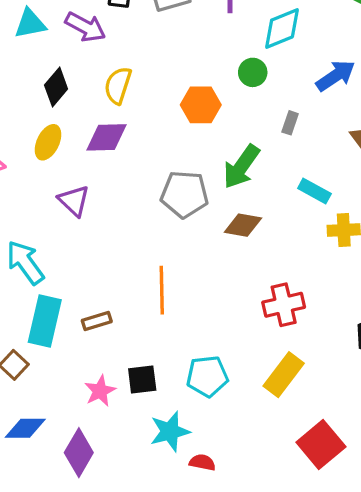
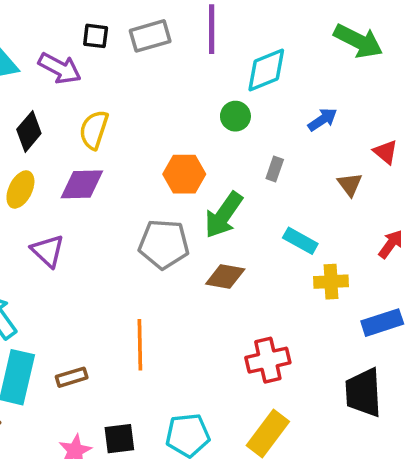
blue arrow: (336, 76) -> (322, 120), size x0.7
orange hexagon: (201, 105) -> (184, 174), moved

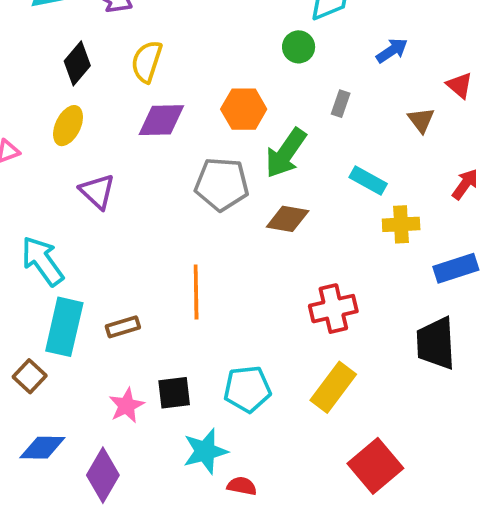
purple diamond: (82, 184) -> (161, 120), moved

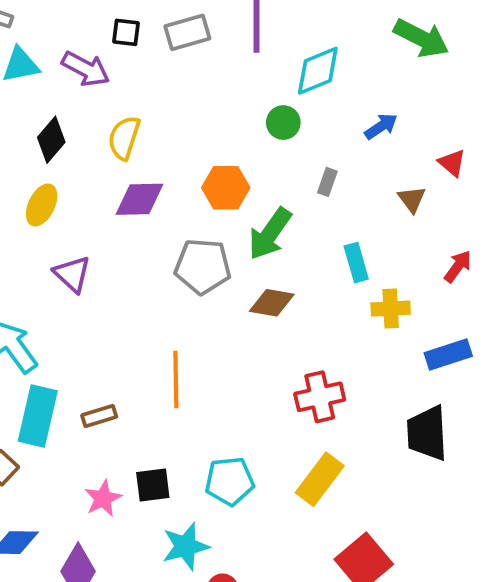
cyan rectangle: (368, 180) -> (356, 263), turned 45

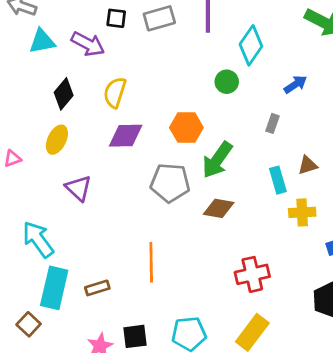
cyan diamond: (318, 71) -> (251, 45), turned -33
gray rectangle: (327, 182) -> (273, 123), moved
brown triangle: (412, 199) -> (308, 165), moved, turned 50

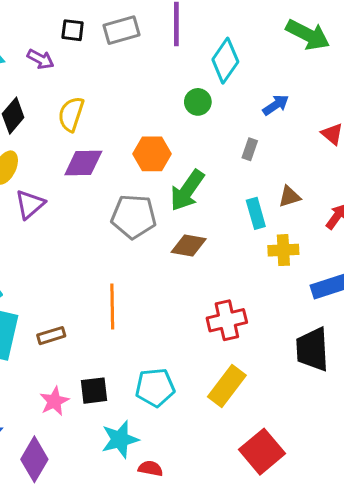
purple arrow: (88, 44) -> (41, 59), size x0.7
purple triangle: (78, 188) -> (30, 204), moved, turned 36

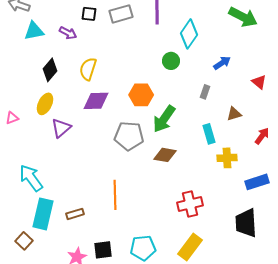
brown triangle: (289, 197) -> (234, 114), moved

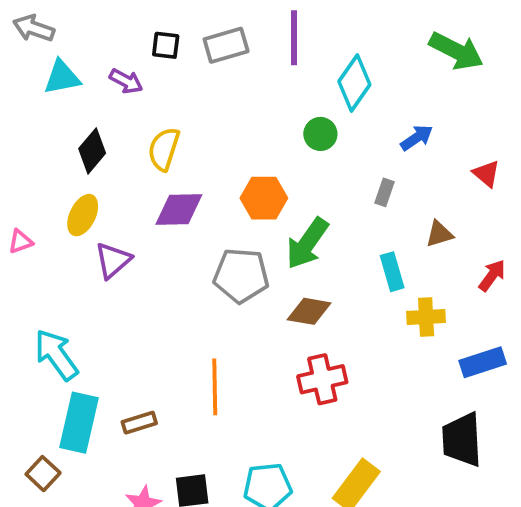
red cross: (190, 204) -> (322, 379), moved

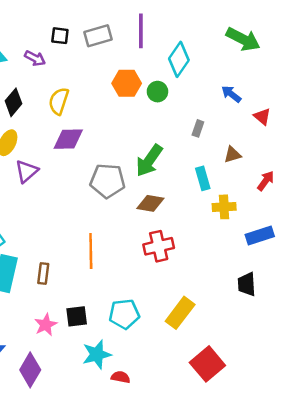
blue arrow: (417, 138) -> (231, 94), moved, turned -108
orange hexagon: (264, 198) -> (127, 83), moved
brown rectangle: (139, 423) -> (43, 274), turned -66
black trapezoid: (462, 440) -> (247, 284), size x0.7

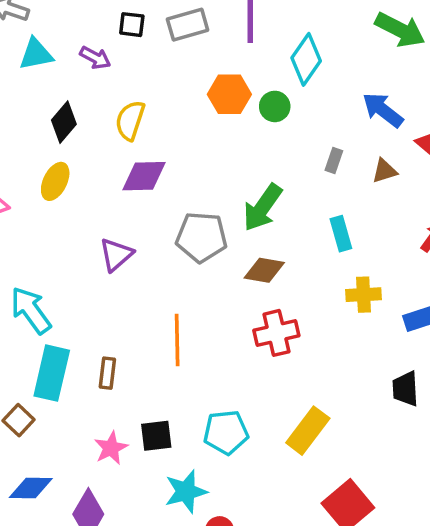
blue arrow: (231, 94) -> (383, 110), size x1.4
brown triangle: (232, 155) -> (384, 171), moved
purple triangle: (27, 171) -> (116, 255), moved
yellow cross: (224, 207) -> (364, 295), moved

